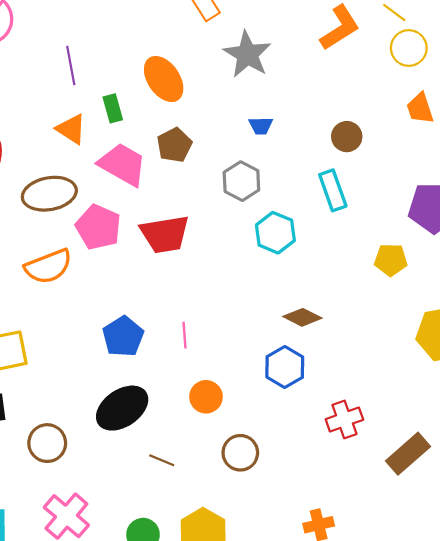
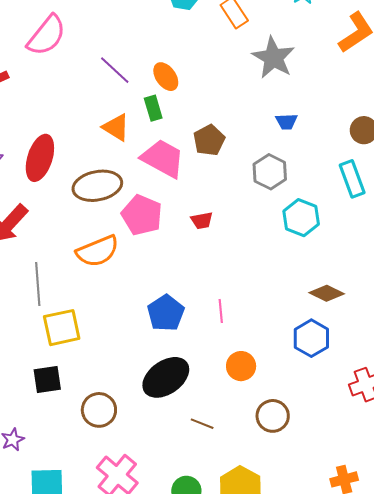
purple line: (71, 65) -> (115, 70), turned -36
orange ellipse: (164, 79) -> (166, 77), moved, size x0.7
red trapezoid: (165, 234) -> (202, 221), size x0.5

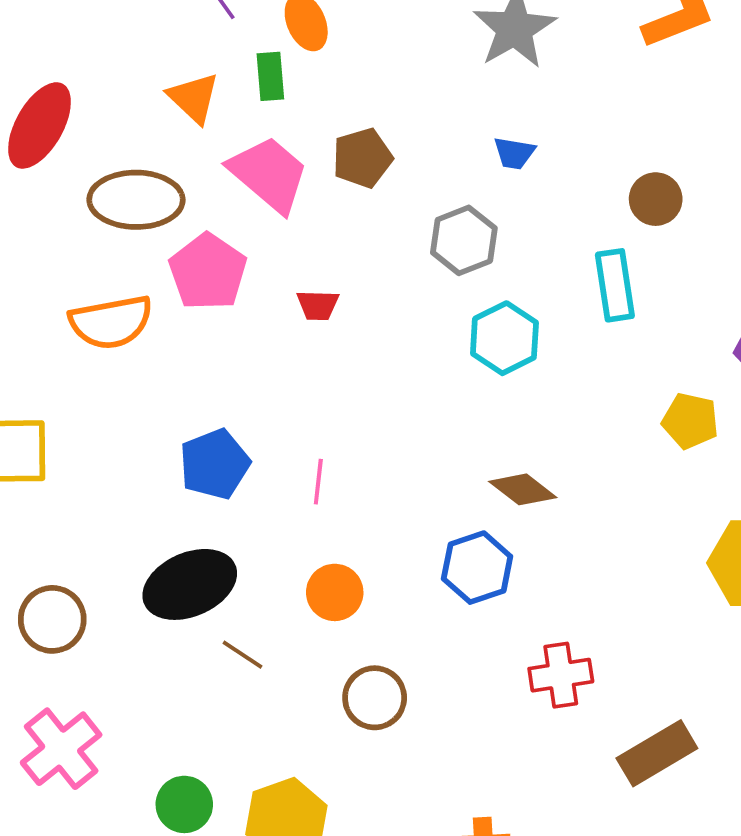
brown line: (202, 424) -> (243, 655), moved

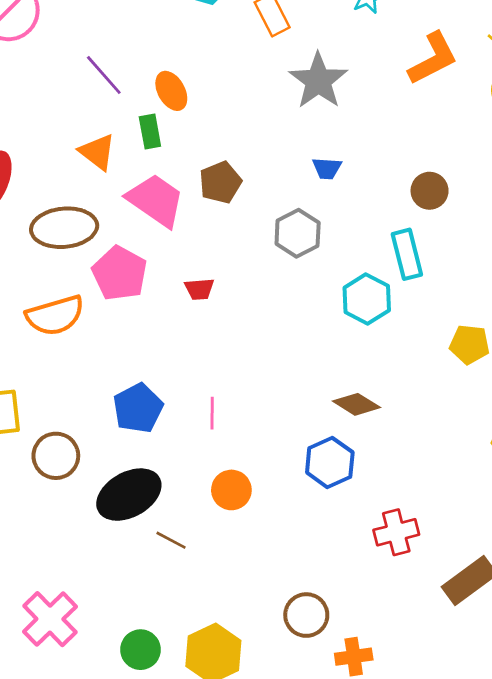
cyan hexagon: (504, 338) -> (367, 299), moved
brown circle: (52, 619) -> (56, 456), moved
brown circle: (375, 698) -> (306, 615), moved

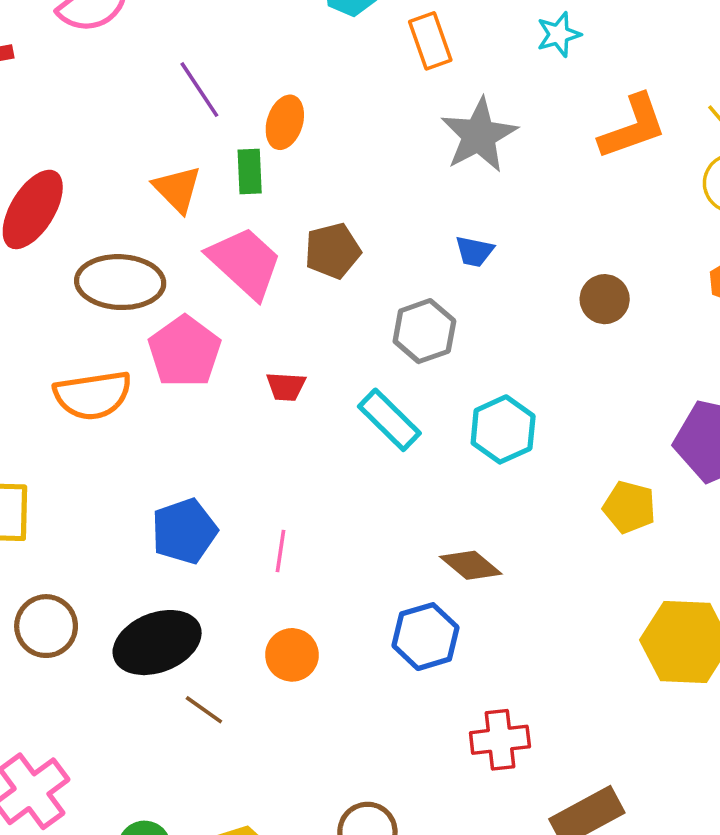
orange ellipse: (171, 91) -> (285, 122), turned 39
cyan rectangle: (407, 254) -> (389, 420), moved, turned -39
brown circle: (56, 456) -> (46, 626), moved

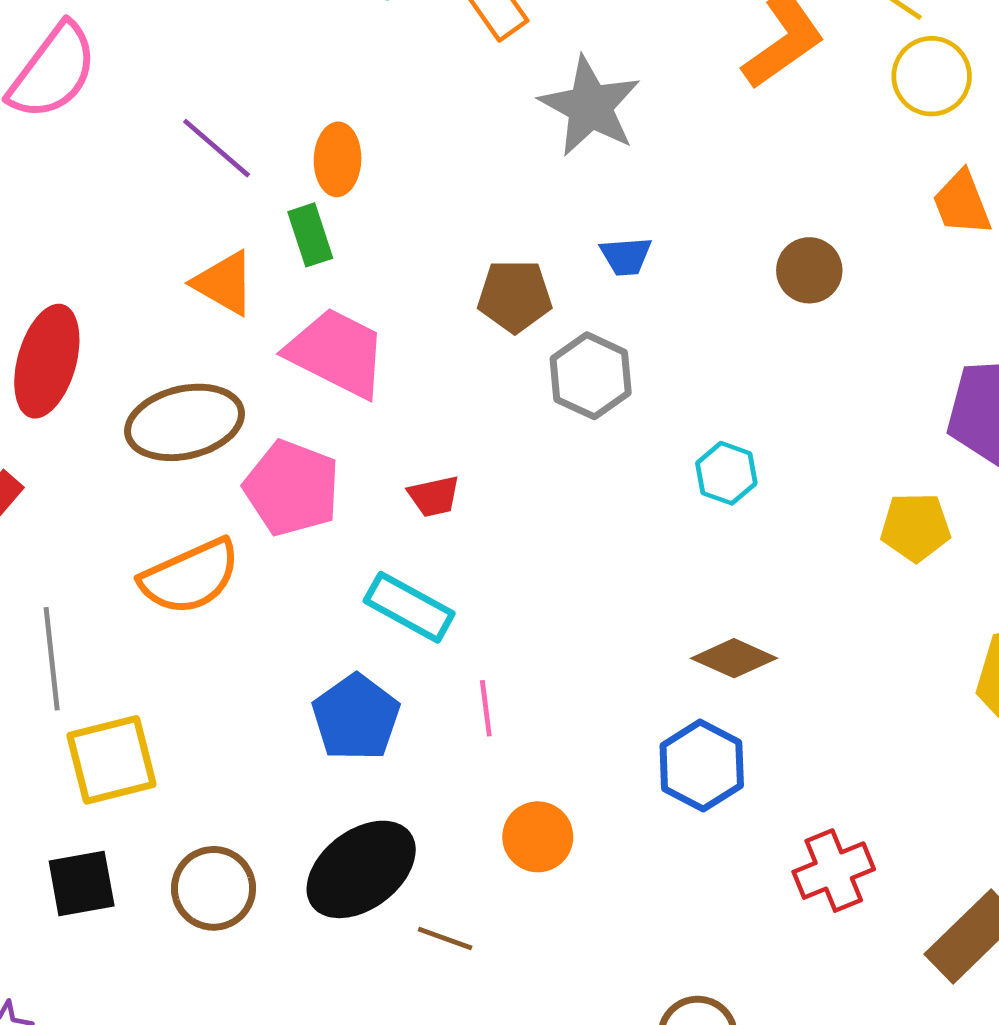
brown pentagon: (333, 251) -> (515, 296), moved, turned 30
cyan rectangle: (389, 420) -> (409, 607), moved
cyan hexagon: (503, 429) -> (726, 473), size x0.7

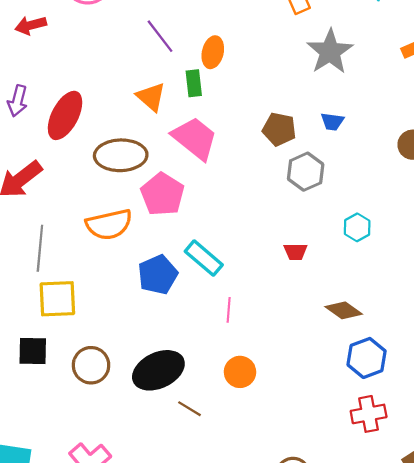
red trapezoid: (434, 496) -> (295, 252), moved
blue pentagon: (356, 717) -> (158, 275), moved
blue hexagon: (702, 765) -> (367, 358), moved

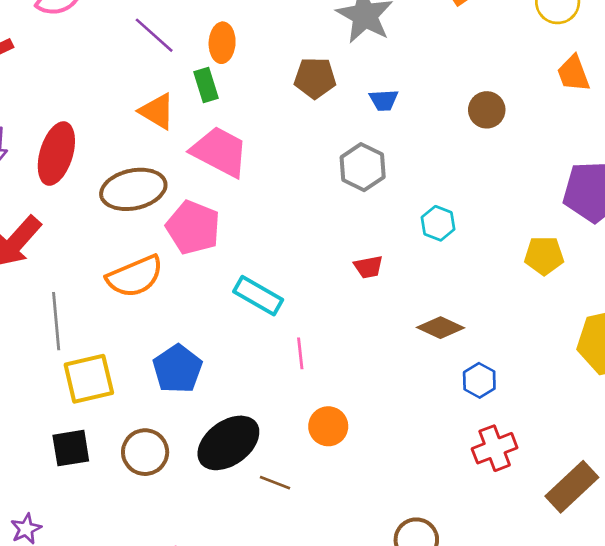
brown pentagon: (279, 129) -> (315, 78), moved
blue pentagon: (158, 275) -> (177, 369), moved
blue hexagon: (367, 358) -> (479, 380), size x0.7

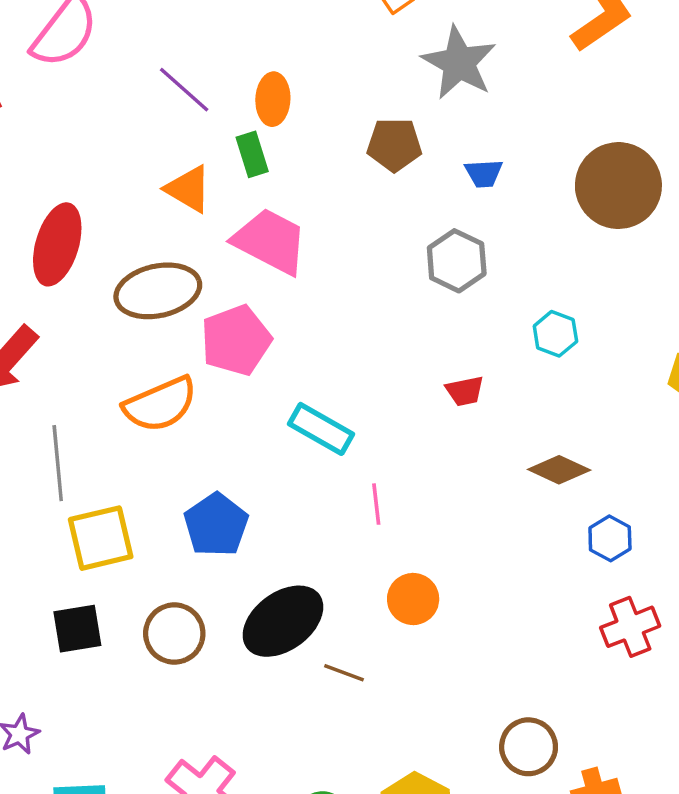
brown circle: (487, 110) -> (618, 186), size x1.8
pink pentagon: (193, 227) -> (236, 340), turned 30

